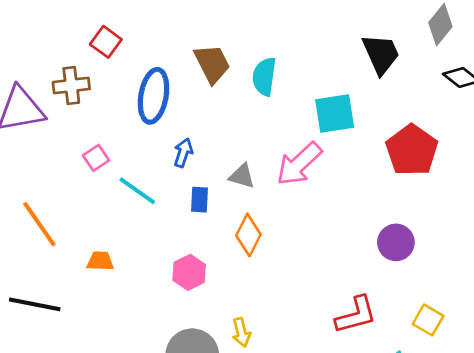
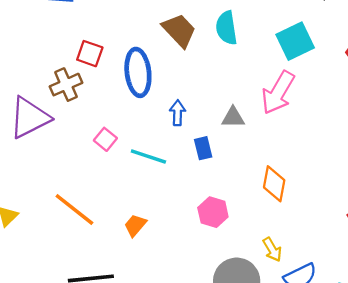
red square: (106, 42) -> (90, 54), moved
orange diamond: (248, 235) -> (274, 184), moved
orange trapezoid: (100, 261) -> (135, 225), turned -35

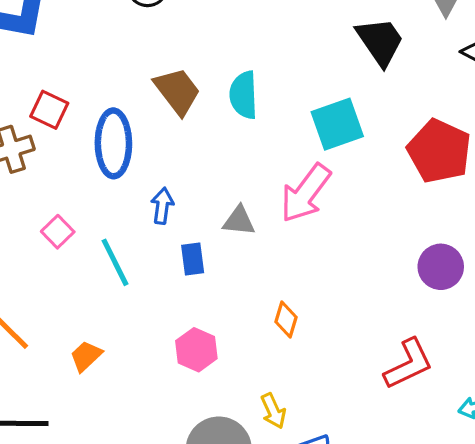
cyan line: (148, 157) -> (115, 262), turned 39
orange diamond: (274, 184) -> (286, 320), size x0.7

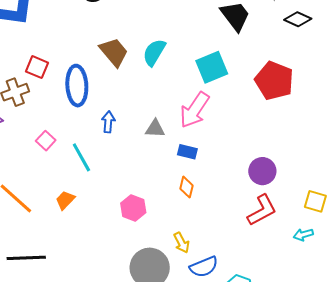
cyan semicircle: (244, 95) -> (154, 52), turned 36
blue rectangle: (193, 259) -> (187, 152), moved, turned -66
purple circle: (441, 267) -> (262, 171), moved
orange trapezoid: (86, 356) -> (65, 200), moved

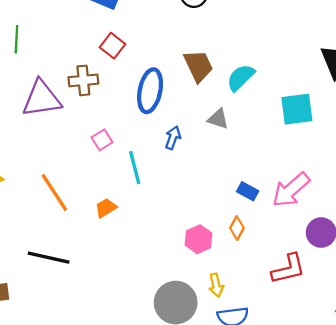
red square: (37, 67) -> (112, 46), moved
pink arrow: (195, 110) -> (291, 190), moved
gray triangle: (155, 129) -> (218, 119), moved
pink hexagon: (133, 208) -> (199, 239), moved
red L-shape: (262, 210) -> (288, 269), moved

